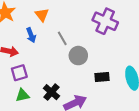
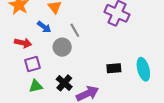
blue arrow: (31, 35) -> (44, 27), turned -32
gray circle: (78, 56) -> (62, 47), moved

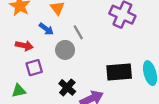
black rectangle: (114, 68) -> (119, 72), size x1.6
green triangle: (36, 86) -> (19, 91), moved

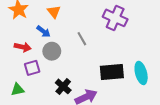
gray line: (78, 32) -> (82, 39), moved
gray circle: (65, 50) -> (52, 51), moved

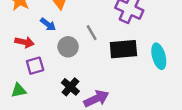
gray circle: (52, 51) -> (68, 47), moved
black rectangle: (112, 72) -> (123, 49), moved
cyan ellipse: (141, 73) -> (159, 56), moved

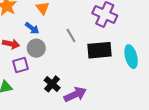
gray circle: (68, 47) -> (36, 48), moved

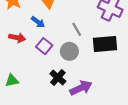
gray circle: (36, 48) -> (69, 51), moved
purple square: (20, 65) -> (44, 46), moved, turned -35

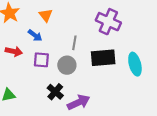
gray line: (77, 29) -> (74, 43), turned 40
purple square: (44, 46) -> (41, 60), turned -35

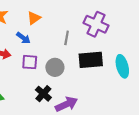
orange triangle: (46, 15) -> (34, 18), turned 32
gray line: (74, 43) -> (67, 38), moved

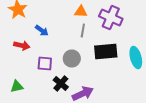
orange triangle: (34, 18) -> (81, 12), moved, turned 40
purple square: (30, 62) -> (45, 64), moved

